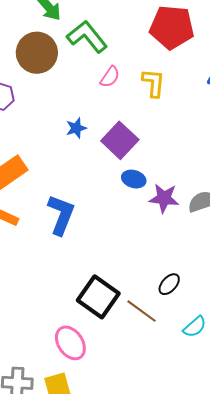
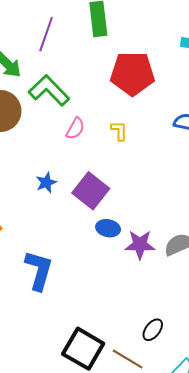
yellow L-shape: (154, 83) -> (119, 131), size x0.7

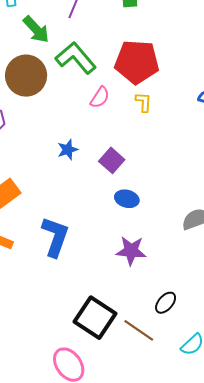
red pentagon: (132, 74) -> (137, 62), moved
purple square: (91, 191) -> (112, 160), size x0.7
purple star: (140, 245) -> (131, 251), moved

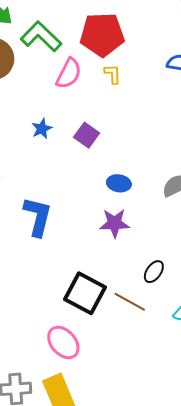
pink semicircle: (100, 97) -> (69, 74), size x1.4
blue ellipse: (127, 199) -> (119, 183), moved

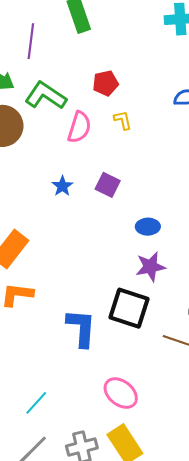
red pentagon: (102, 35) -> (105, 83), size x0.6
blue L-shape: (38, 217) -> (81, 328), moved
black square: (85, 293) -> (129, 308), moved

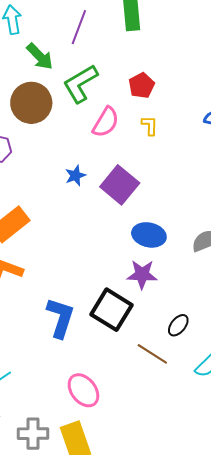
red pentagon: (105, 83) -> (141, 86), turned -30
green L-shape: (46, 96) -> (80, 84), turned -78
purple square: (108, 185) -> (120, 185), size x1.5
blue ellipse: (148, 227) -> (149, 235), size x1.4

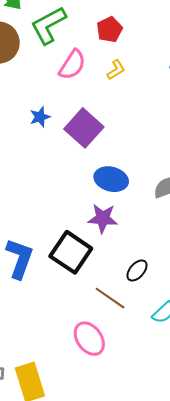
yellow L-shape: (150, 125) -> (116, 70), turned 55
pink ellipse: (83, 390) -> (89, 339), moved

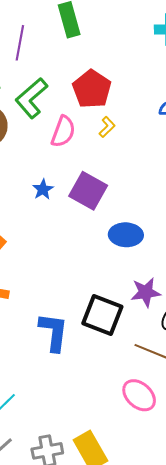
red pentagon: (109, 30) -> (92, 89), size x1.5
purple star: (103, 218) -> (146, 292), moved

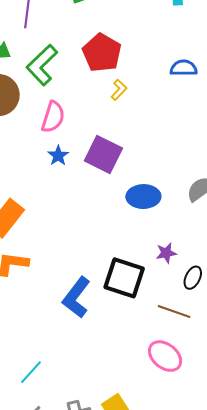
pink semicircle: (63, 132) -> (53, 117), moved
purple star: (146, 292) -> (166, 253), size x0.7
blue L-shape: (54, 332) -> (76, 297), turned -147

